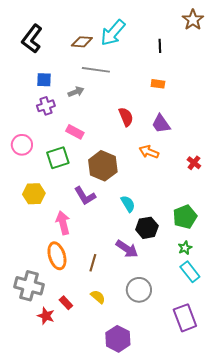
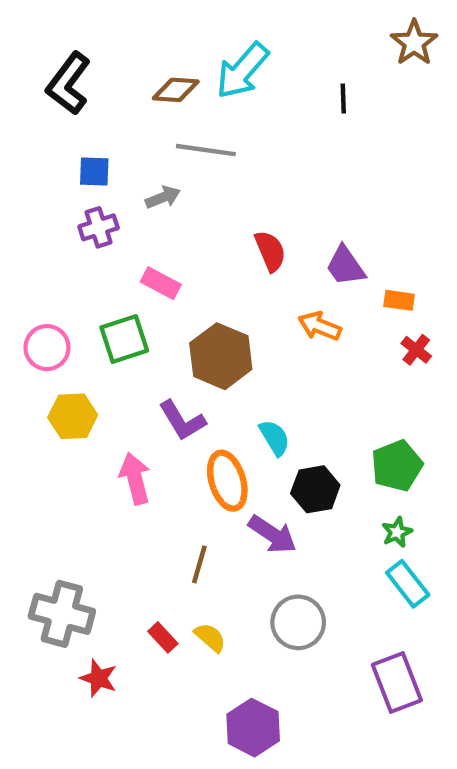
orange rectangle: (158, 84) -> (399, 300), moved
pink circle: (22, 145) -> (47, 348), moved
orange ellipse: (57, 256) -> (227, 481), moved
red rectangle: (66, 303) -> (163, 637), moved

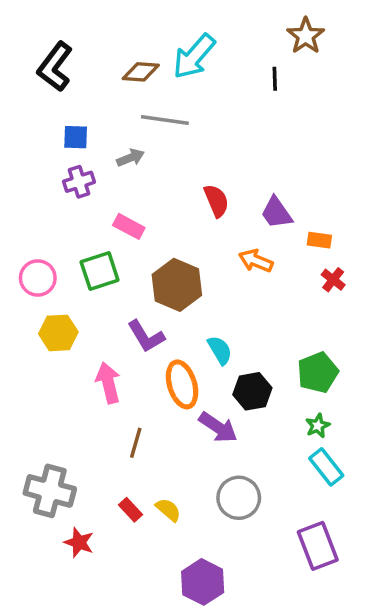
brown star: (414, 43) -> (306, 36), moved
brown line: (199, 564) -> (136, 443), moved

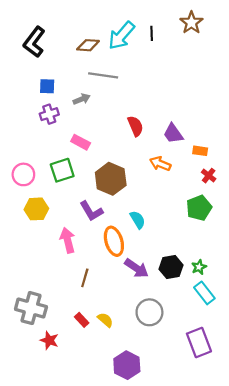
black line: (275, 79) -> (152, 33), moved
green pentagon: (318, 372) -> (199, 208), moved
black hexagon: (252, 391) -> (171, 267), moved

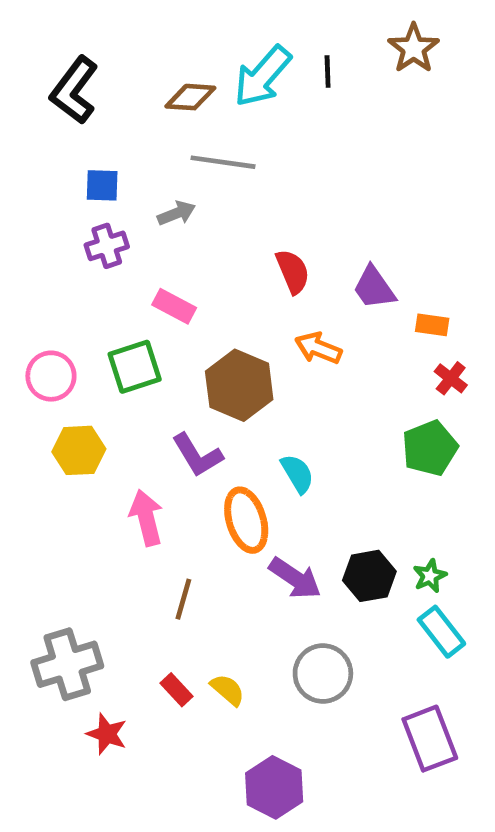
orange arrow: (160, 164) -> (318, 348), moved
gray cross: (31, 308) -> (67, 664), turned -32

